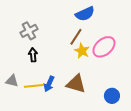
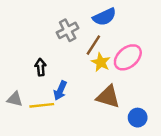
gray cross: (29, 31) -> (68, 30), moved
blue arrow: (49, 84) -> (60, 91), moved
brown triangle: (76, 84) -> (108, 97), moved

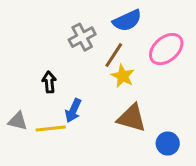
pink ellipse: (128, 57) -> (166, 49), moved

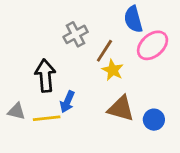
blue semicircle: (127, 21) -> (133, 19), moved, turned 100
black arrow: (49, 82) -> (45, 76), size x1.6
blue circle: (168, 143) -> (154, 120), moved

